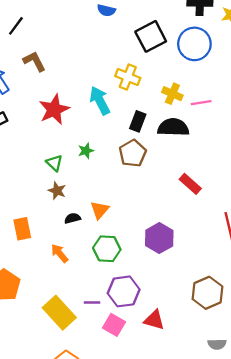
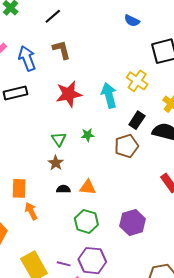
orange triangle: (100, 210) -> (88, 187), turned 42
orange arrow: (60, 253) -> (31, 211), moved

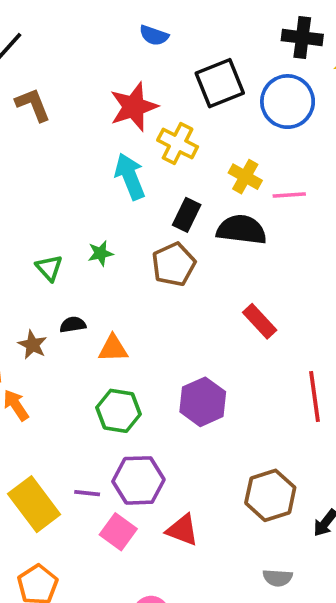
red star: (69, 94) -> (134, 107), moved
brown star: (56, 163) -> (32, 345), moved
black semicircle: (63, 189) -> (73, 325), moved

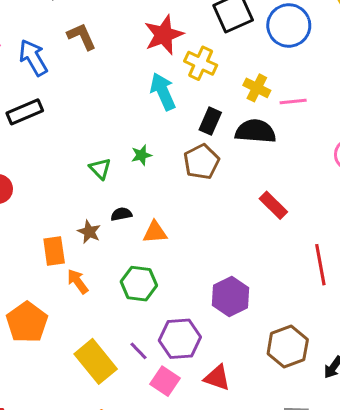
purple hexagon: (203, 402) -> (230, 297), moved
green hexagon: (118, 411) -> (139, 284), moved
purple line: (87, 493) -> (139, 351), turned 42

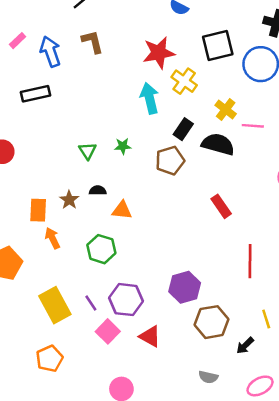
purple hexagon: (230, 297) -> (185, 287), moved

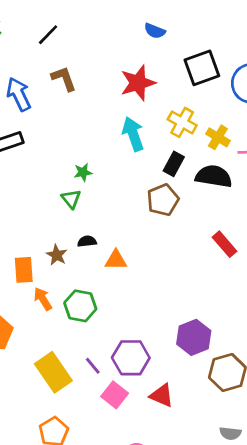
yellow cross: (184, 81) -> (182, 122), moved
green star: (123, 146) -> (83, 172), moved
green hexagon: (101, 249) -> (80, 306), moved

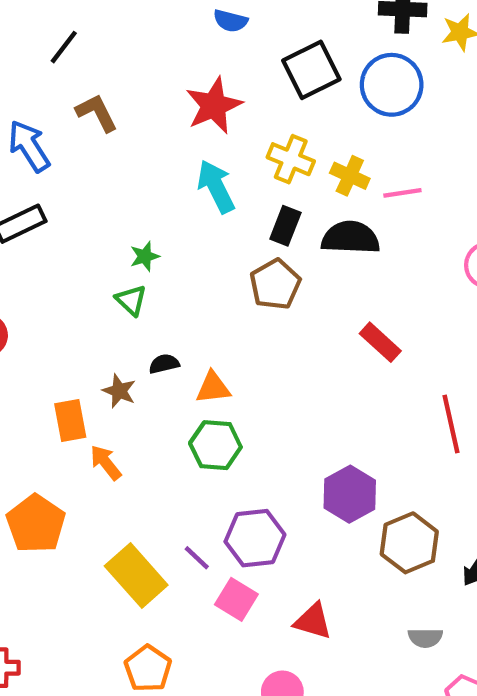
green hexagon: (80, 306) -> (215, 445), moved
red triangle: (162, 395) -> (313, 621), moved

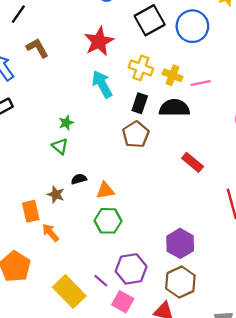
brown hexagon: (409, 543) -> (180, 282), moved

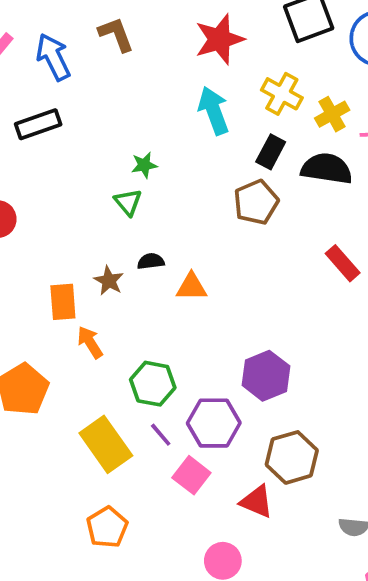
yellow cross: (172, 75) -> (332, 114), turned 30
green hexagon: (108, 221) -> (153, 384), moved
purple hexagon: (180, 243) -> (266, 376), moved

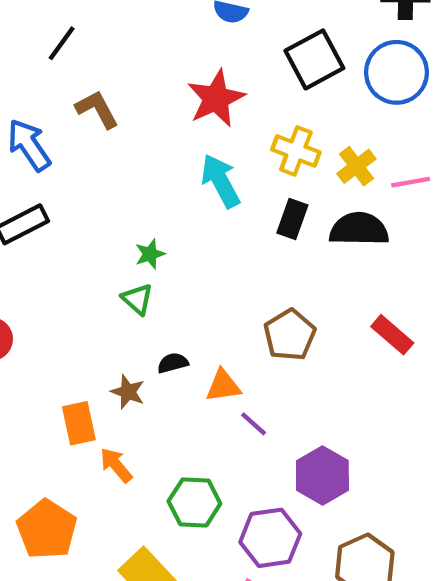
brown pentagon: (256, 202) -> (290, 335), moved
purple line: (161, 435) -> (254, 424), moved

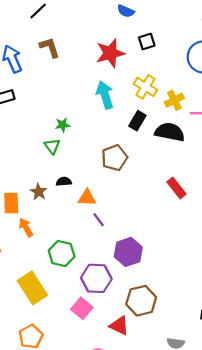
black square: (314, 59) -> (147, 41), moved, size x0.6
brown pentagon: (290, 335) -> (114, 158), moved

